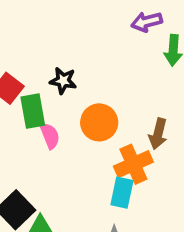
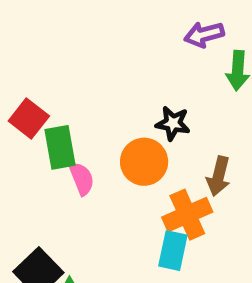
black star: (63, 81) -> (173, 123), moved

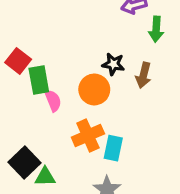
brown arrow: (218, 176) -> (143, 75), moved
orange cross: (187, 215) -> (88, 135), moved

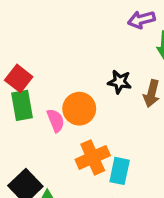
green rectangle: (39, 80) -> (22, 105), moved
orange circle: (94, 89) -> (79, 109), moved

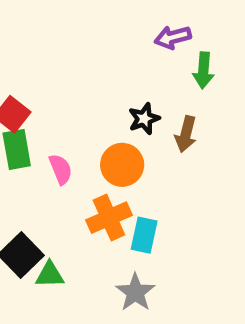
black star: (120, 82) -> (144, 119), turned -30
orange circle: (79, 109) -> (122, 165), moved

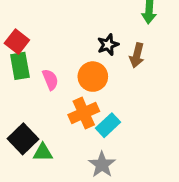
cyan rectangle: (144, 235) -> (108, 125), turned 35

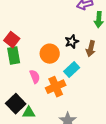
orange circle: (93, 77) -> (50, 54), moved
pink semicircle: (50, 80) -> (35, 77), moved
cyan rectangle: (108, 125) -> (72, 70), moved

